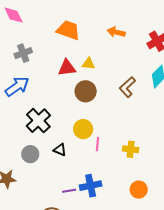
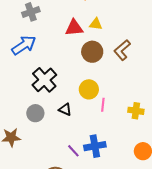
brown L-shape: (127, 87) -> (122, 50), moved
purple line: (69, 191) -> (73, 151), turned 56

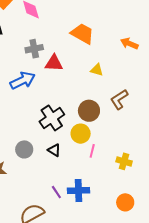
red triangle: (74, 28) -> (54, 63), moved
brown circle: (92, 52) -> (89, 111), moved
black cross: (44, 80) -> (52, 118), moved

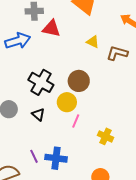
brown L-shape: (119, 99) -> (117, 53), moved, turned 40
black cross: (52, 118) -> (41, 82), turned -35

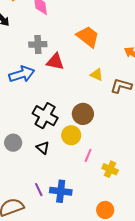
pink line: (76, 121) -> (88, 155), moved

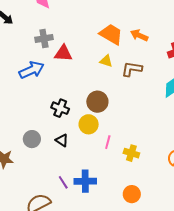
orange trapezoid: (88, 37) -> (111, 34), moved
black cross: (45, 116) -> (60, 108), size x0.7

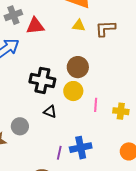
black cross: (60, 108) -> (42, 80), size x1.4
gray circle: (32, 139) -> (20, 126), moved
purple line: (63, 182) -> (59, 153), turned 56

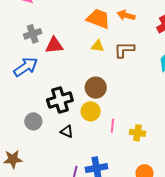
black cross: (42, 80) -> (60, 100), turned -30
gray circle: (20, 126) -> (33, 121), moved

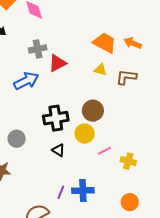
red triangle: (54, 45) -> (57, 63), turned -30
gray circle: (33, 121) -> (17, 139), moved
pink line: (112, 126) -> (104, 151), turned 48

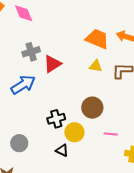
black cross: (56, 118) -> (56, 119), size x0.7
yellow circle: (85, 134) -> (74, 132), moved
pink line: (104, 151) -> (111, 134), moved, turned 40

